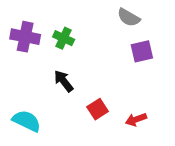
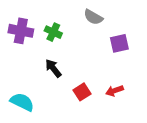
gray semicircle: (129, 17) -> (93, 17), moved
red arrow: (136, 119) -> (114, 91), moved

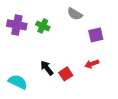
black arrow: (53, 68) -> (47, 68), moved
red arrow: (114, 91) -> (92, 64), moved

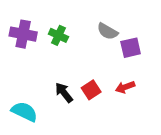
gray semicircle: (75, 14) -> (107, 31), moved
red square: (66, 74) -> (91, 90), moved

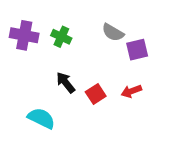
black arrow: (64, 93) -> (66, 83), moved
cyan semicircle: (24, 112) -> (41, 118), moved

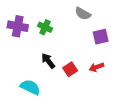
gray semicircle: (113, 32) -> (83, 14), moved

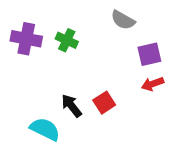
black arrow: (48, 61) -> (71, 106), moved
red arrow: (96, 67) -> (152, 84), moved

